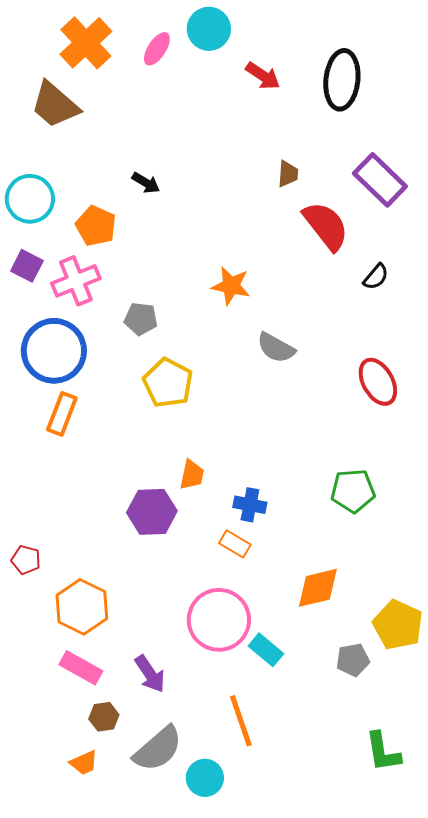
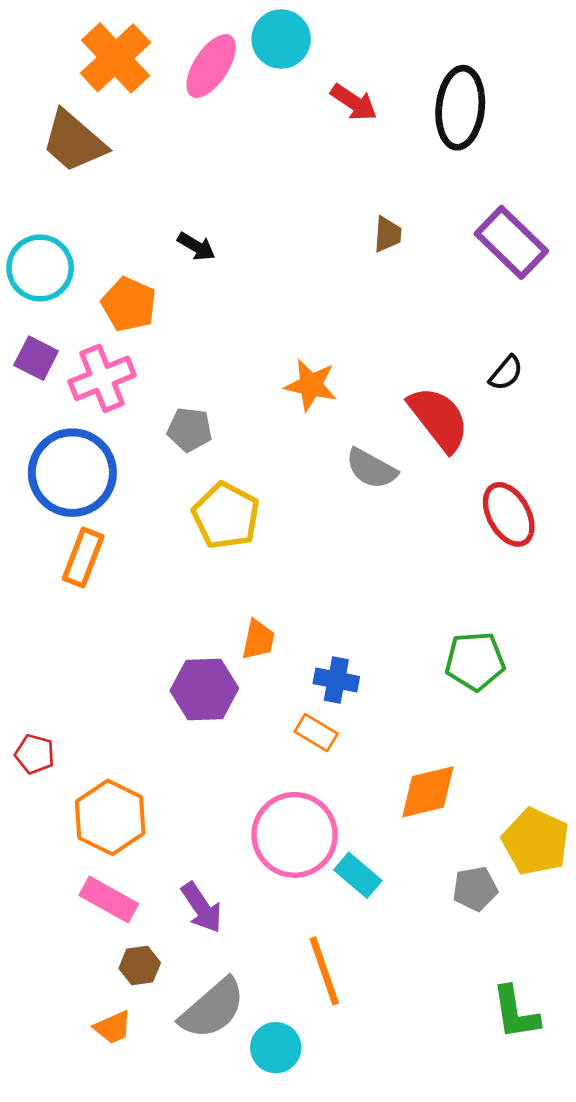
pink ellipse: (157, 49) -> (211, 66), size x1.4
red semicircle: (326, 226) -> (439, 419), moved

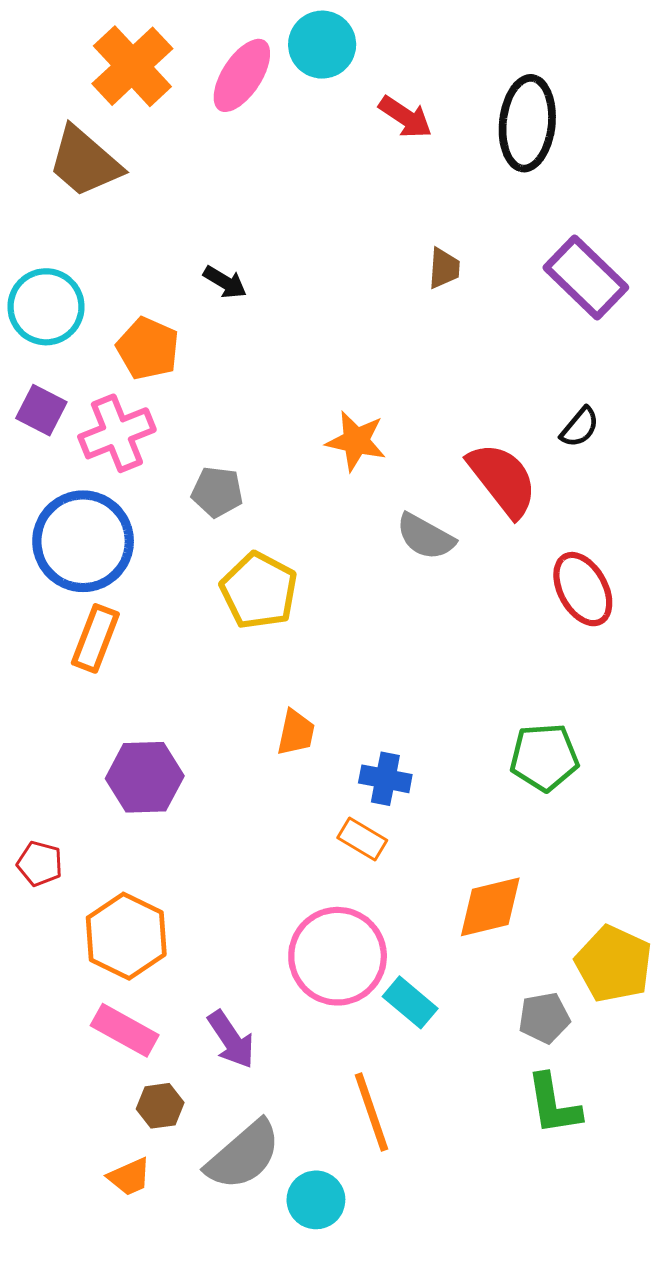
purple hexagon: (204, 689) -> (145, 777), moved
green L-shape: (515, 1013) -> (553, 1104), moved

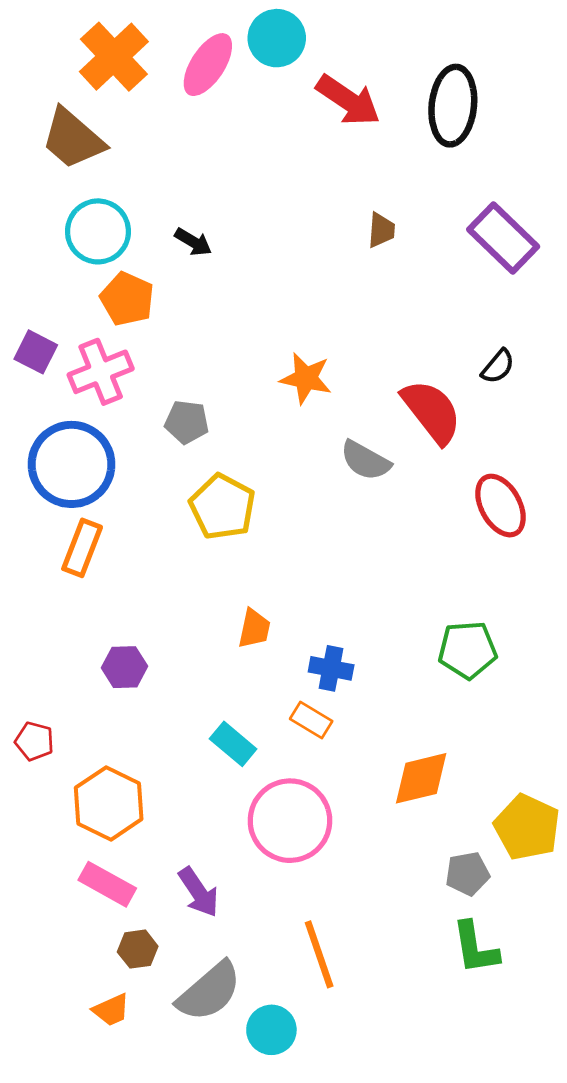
red arrow: (405, 117) -> (348, 100), size x1.4
cyan circle: (46, 307) -> (98, 231), moved
purple hexagon: (145, 777) -> (124, 667), size x0.7
cyan rectangle: (410, 1002) -> (233, 744), moved

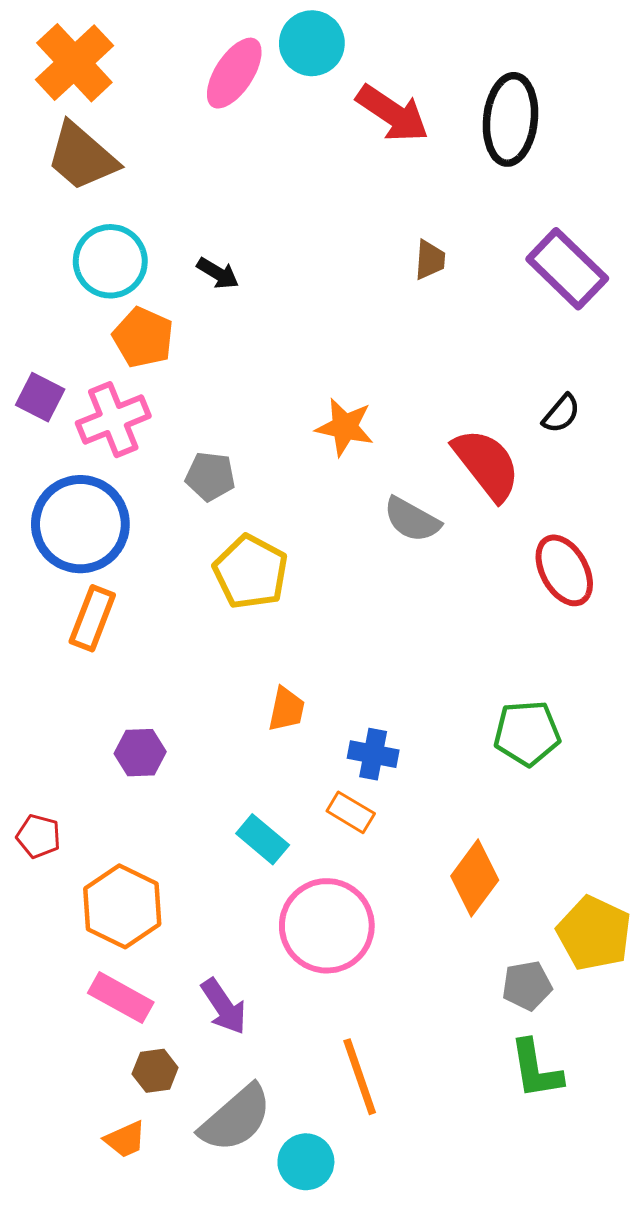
orange cross: (114, 57) -> (74, 63), moved
orange diamond: (421, 778) -> (475, 878), turned -40

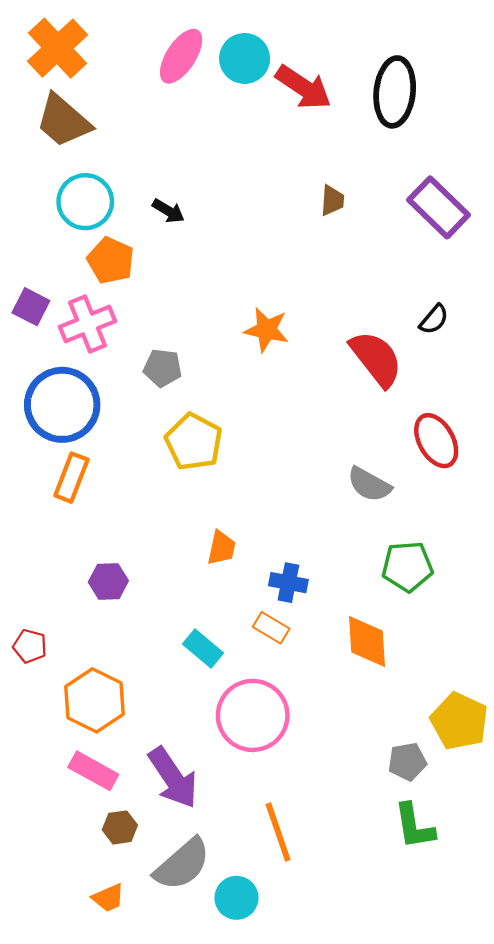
cyan circle: (312, 43) -> (245, 58), moved
gray semicircle: (412, 520) -> (369, 484), moved
orange diamond: (475, 878) -> (367, 642), moved, turned -40
purple arrow: (224, 1006) -> (173, 778), size x1.4
orange trapezoid: (125, 1139) -> (108, 898), moved

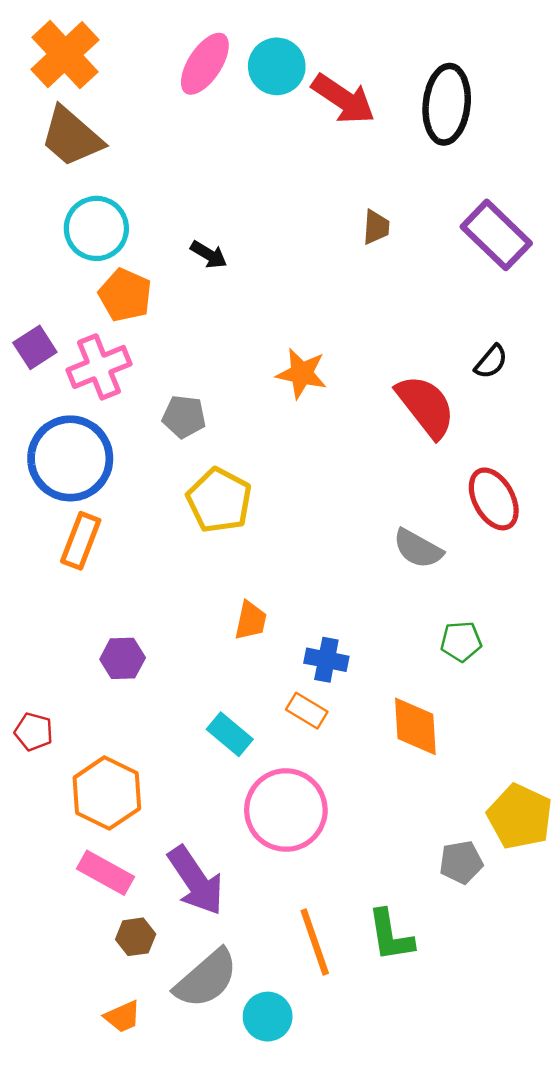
black arrow: (168, 211) -> (209, 255), moved
purple square: (31, 307) -> (35, 347), turned 30
green pentagon: (407, 566) -> (461, 641), size x0.7
green L-shape: (414, 826) -> (390, 936), moved

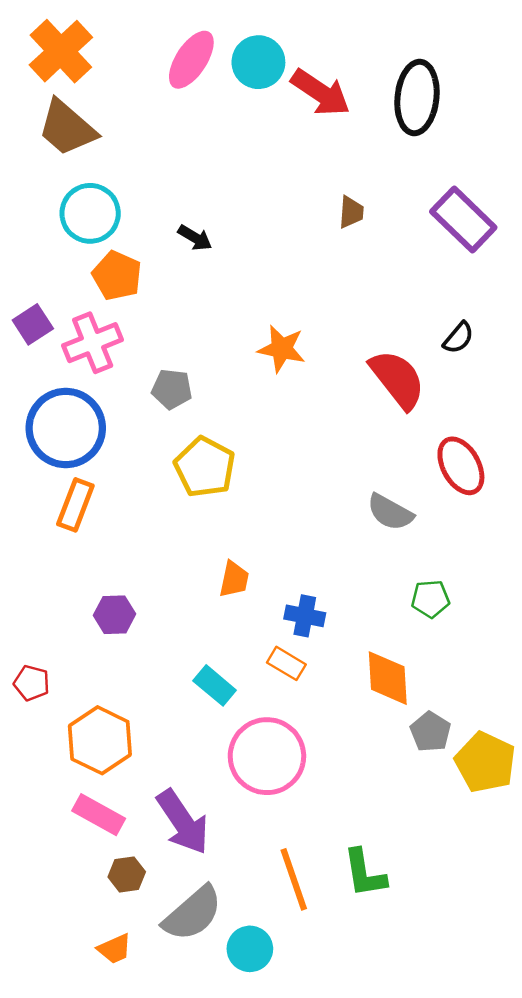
gray pentagon: (461, 862) -> (430, 732), moved, turned -30

